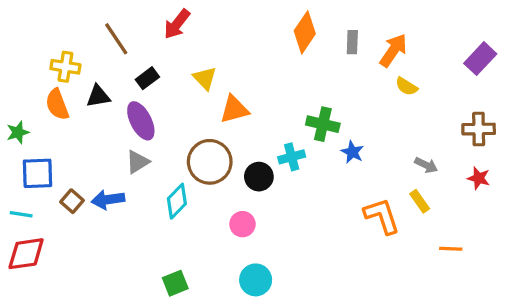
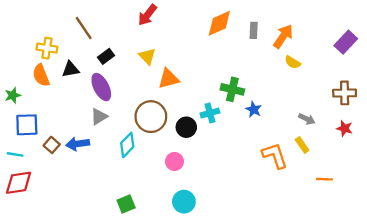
red arrow: (177, 24) -> (147, 15), moved
orange diamond: (305, 32) -> (219, 23), turned 32

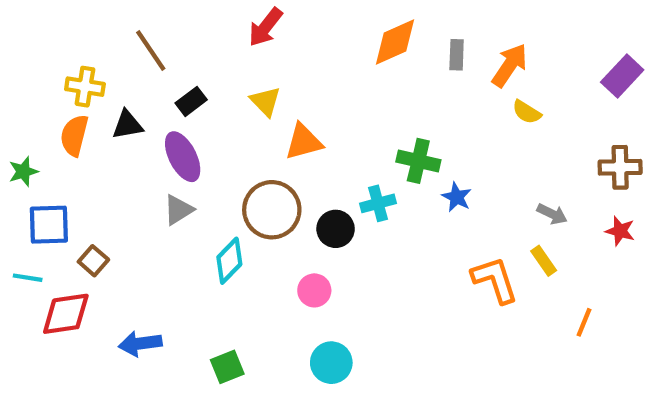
orange semicircle: (41, 75) -> (74, 135), turned 35
blue arrow: (78, 144) -> (140, 344), moved
orange line: (324, 179) -> (584, 322), turned -70
red diamond: (19, 183) -> (66, 314), moved

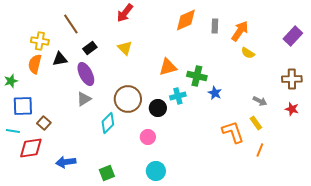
orange triangle: (304, 142) -> (168, 67), moved
orange line: (584, 322) -> (260, 150), moved

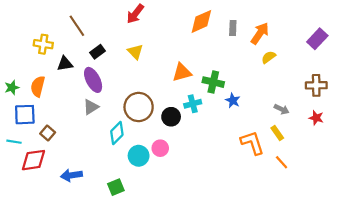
yellow semicircle: (248, 53) -> (269, 57), turned 112
orange semicircle: (35, 64) -> (38, 86), moved
orange line: (260, 150) -> (282, 162), turned -64
cyan circle: (156, 171) -> (139, 156), moved

